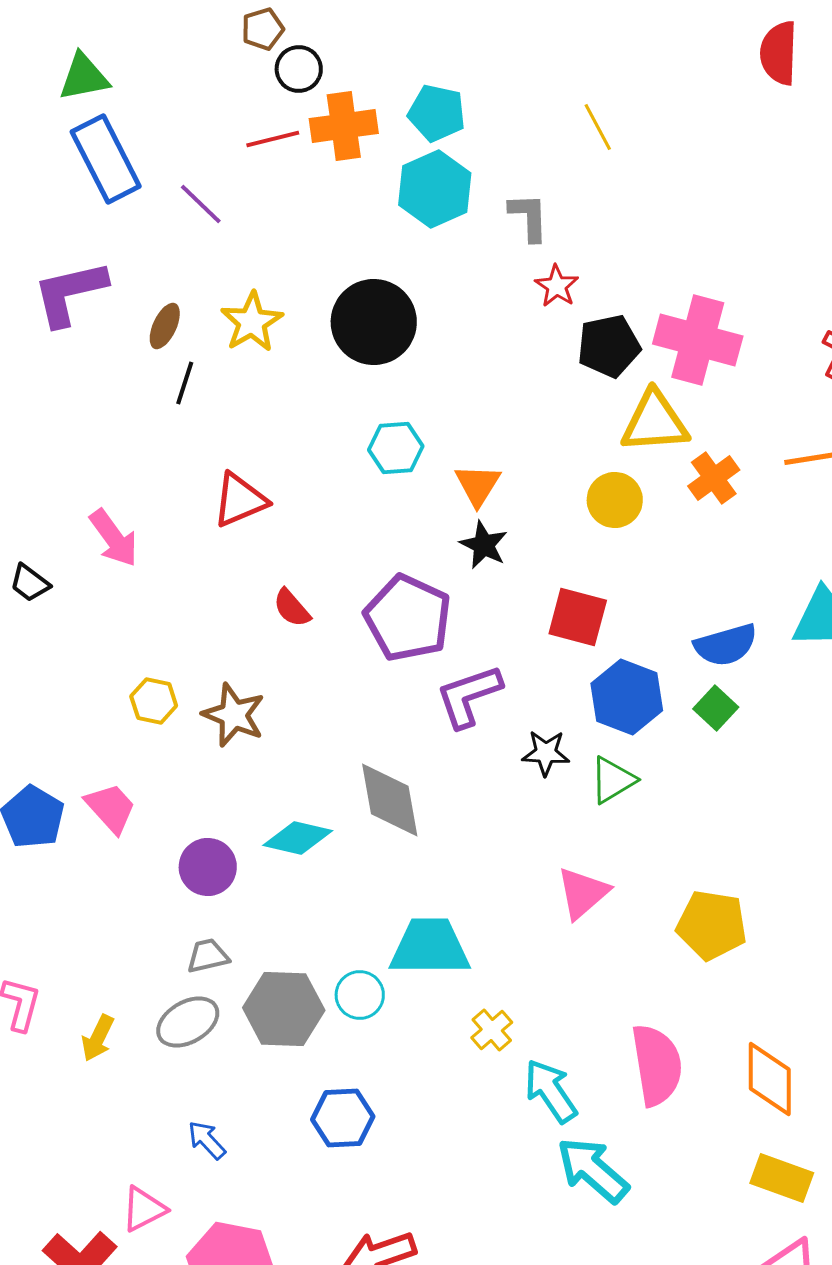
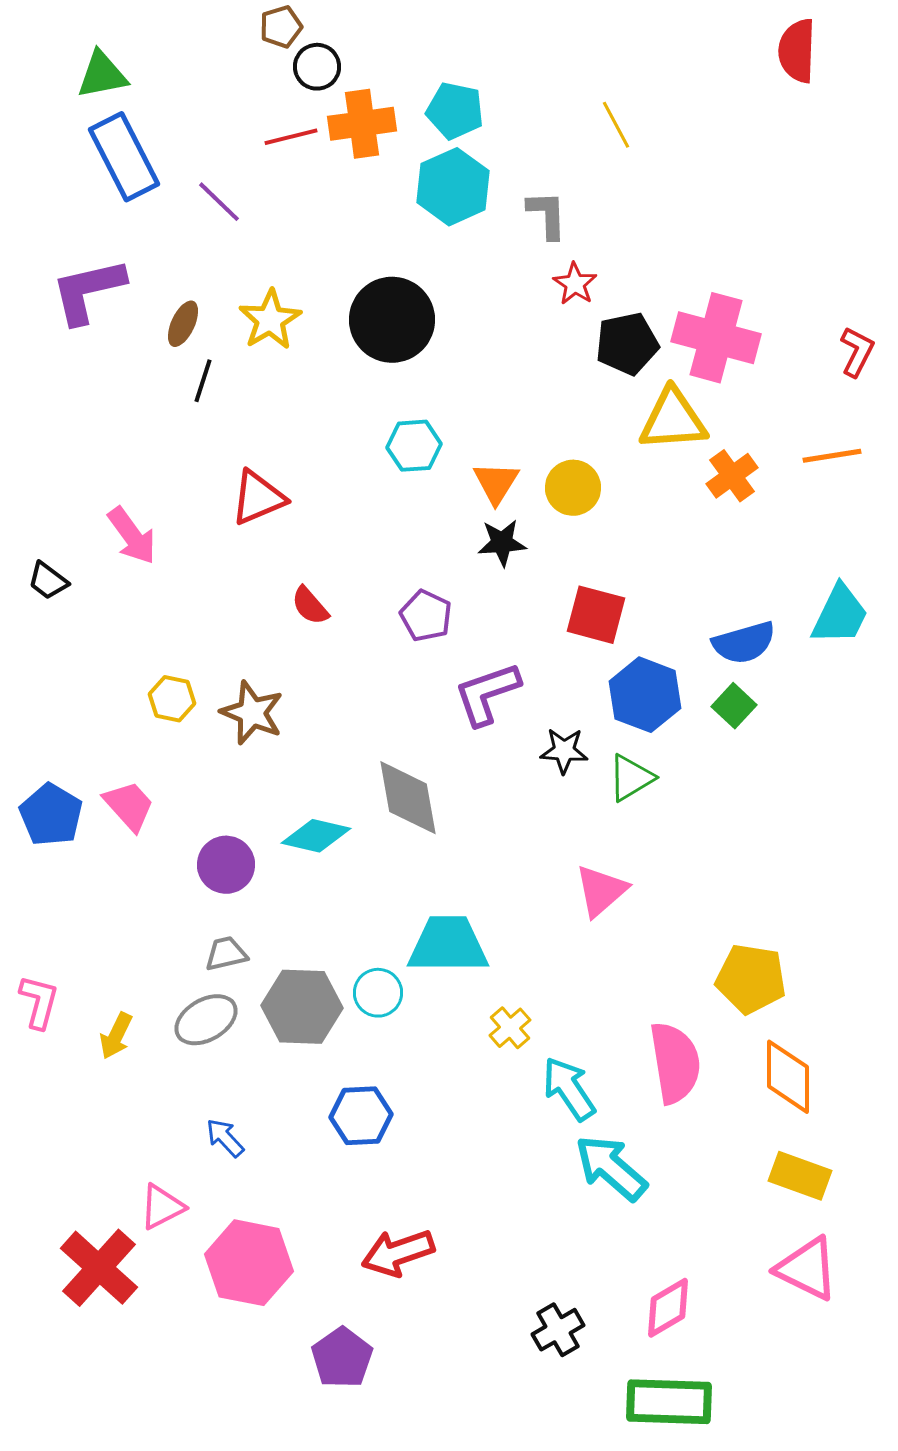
yellow circle: (615, 500) -> (573, 488), moved
black star: (484, 545) -> (502, 543), turned -30
purple pentagon: (408, 618) -> (426, 616), size x0.6
yellow pentagon: (712, 925) -> (751, 979), moved

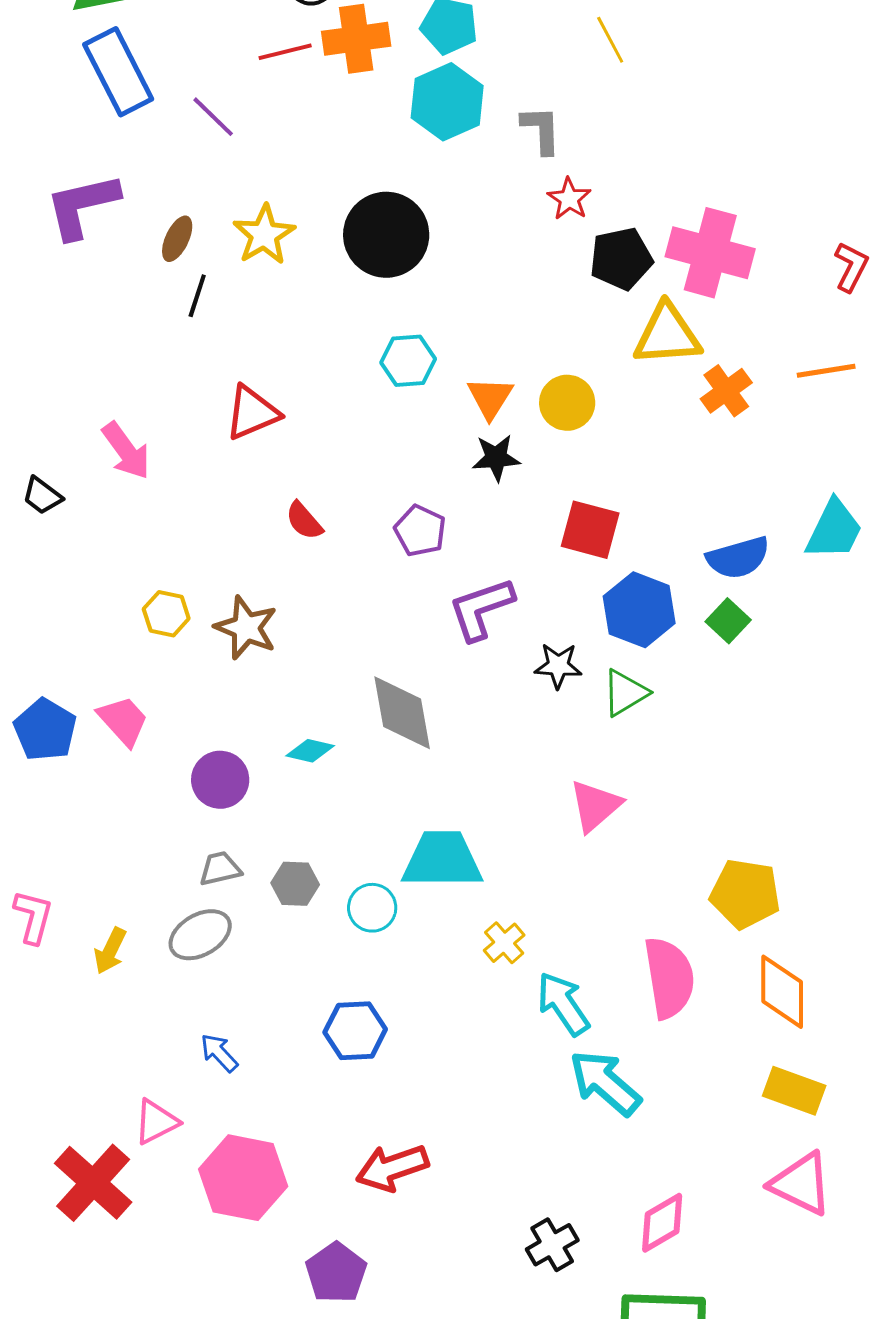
cyan diamond: (316, 836) -> (310, 751), size x0.7
gray hexagon: (302, 1007) -> (295, 884), moved, size x0.6

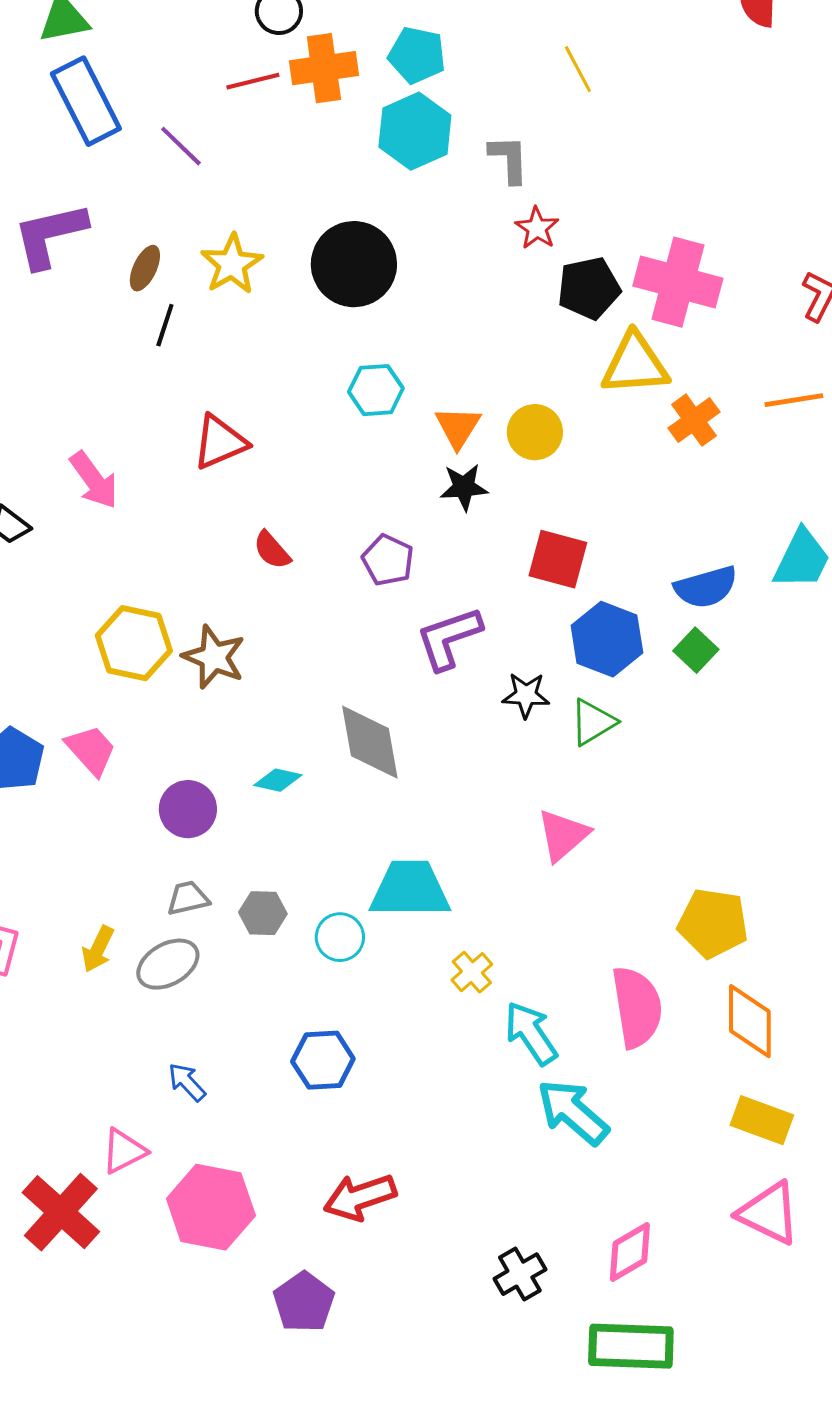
yellow hexagon: (166, 614) -> (134, 643), size x1.6
yellow arrow: (110, 951) -> (98, 949), moved

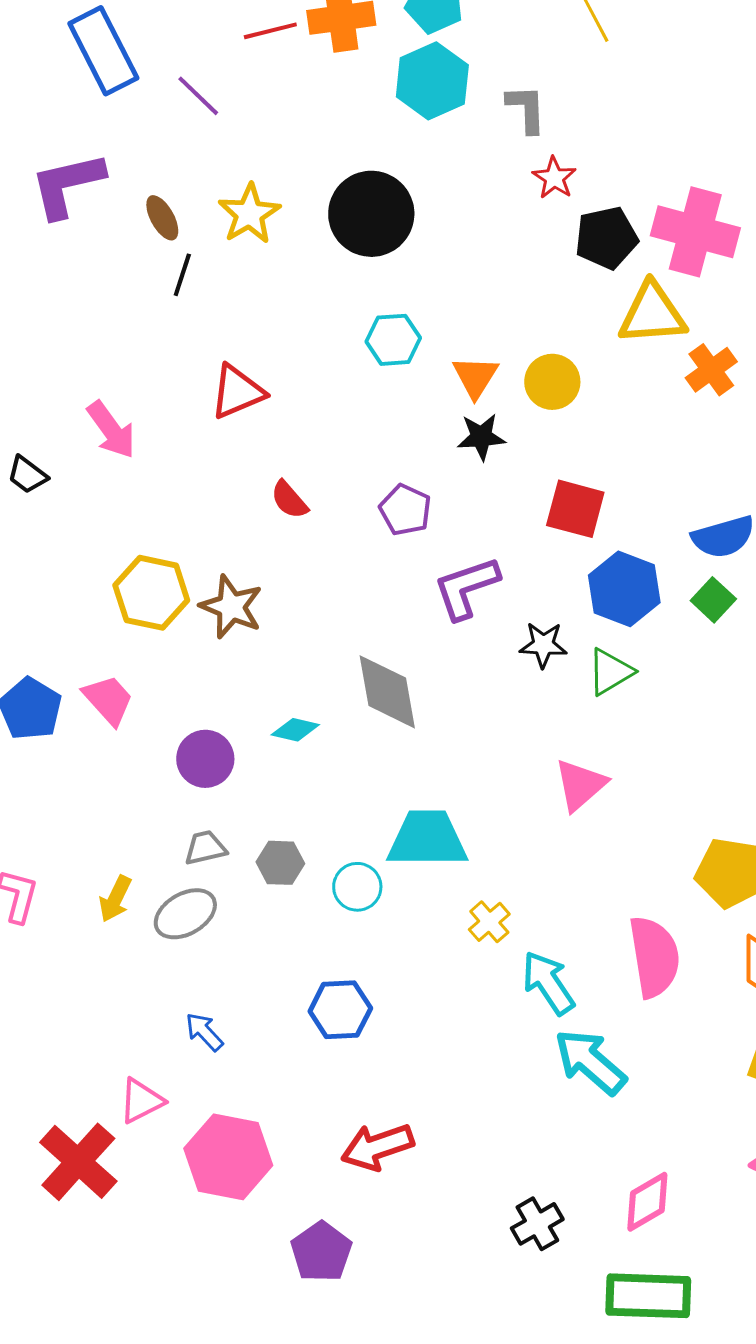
brown ellipse: (145, 268) -> (162, 218), turned -54

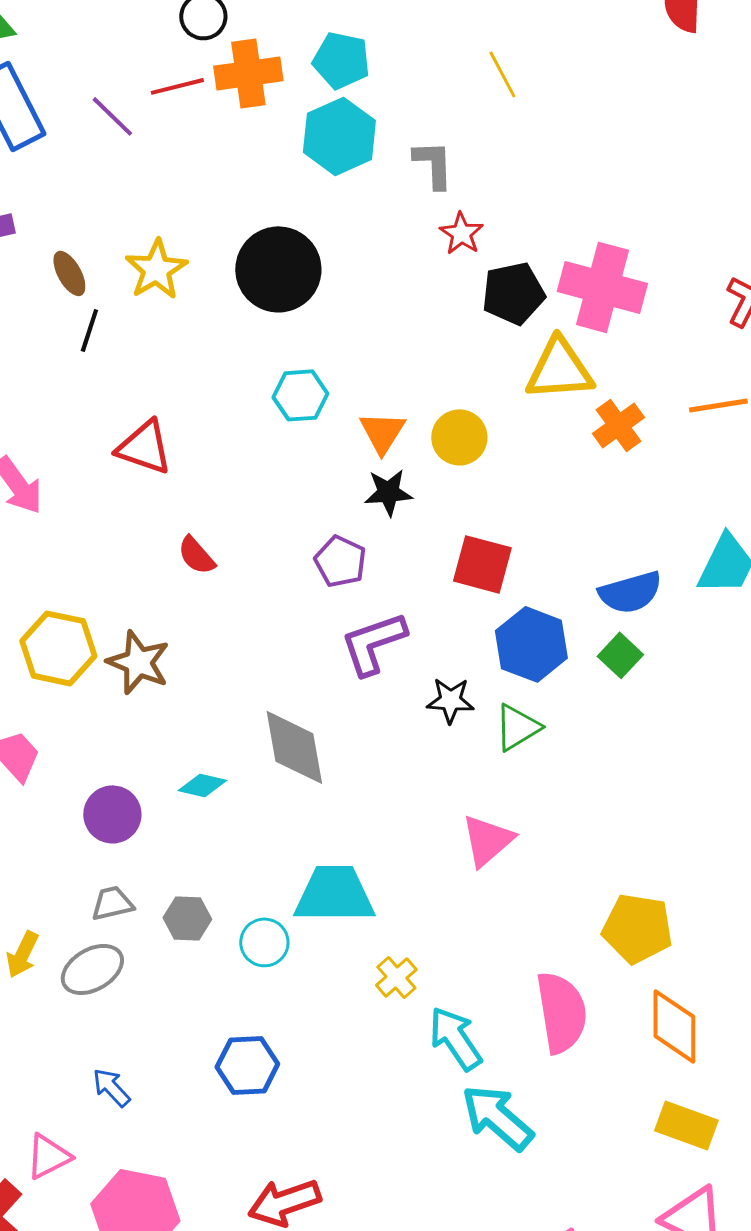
purple line: (198, 96) -> (112, 116), moved
red triangle: (237, 392) -> (144, 447), turned 42
purple pentagon: (405, 510) -> (340, 561), moved

